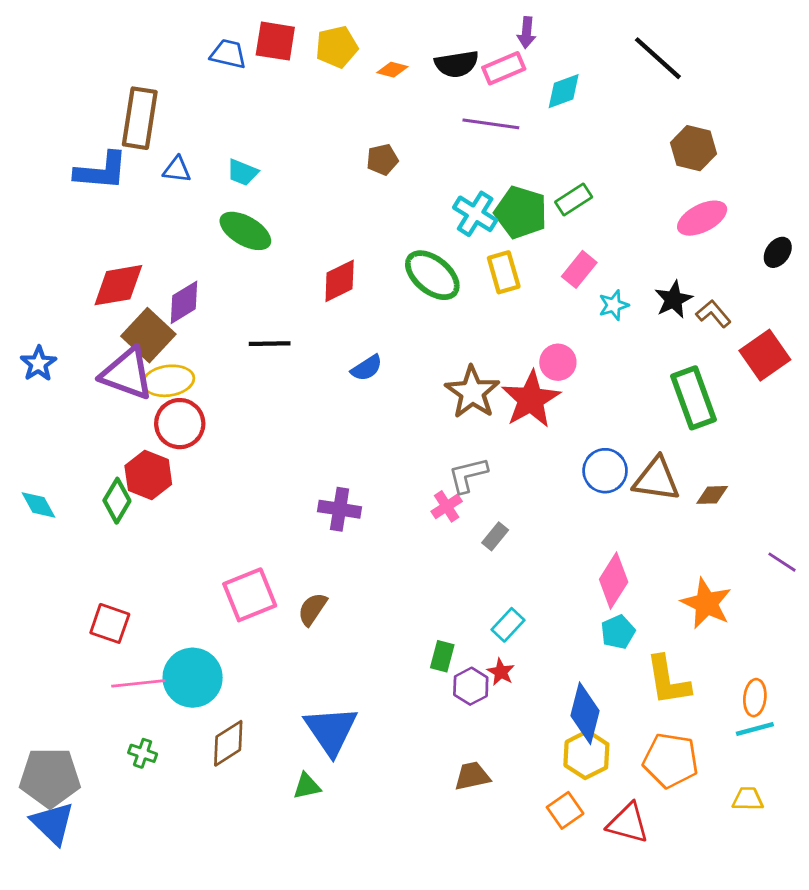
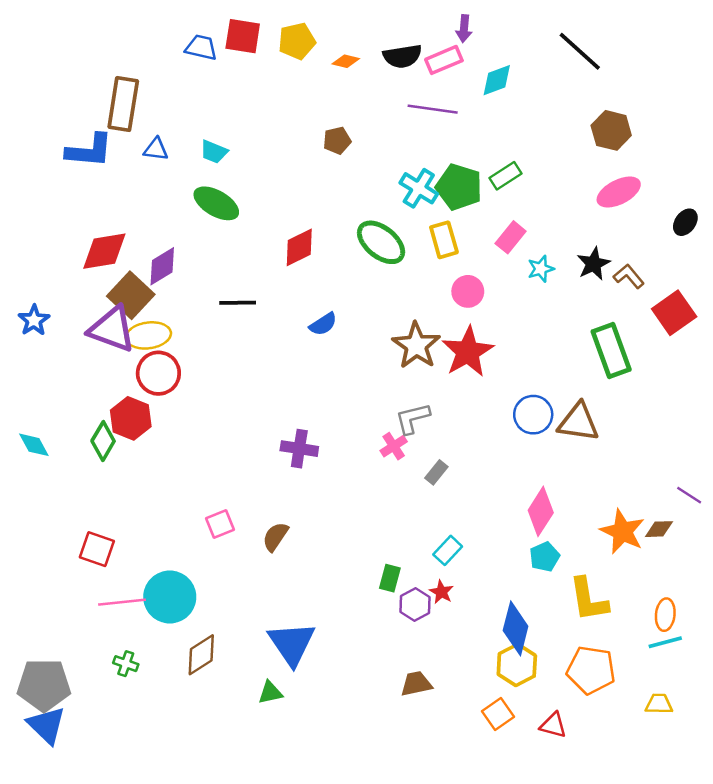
pink circle: (558, 362) -> (468, 291), moved
brown diamond: (712, 495) -> (659, 529), moved
pink square: (250, 595) -> (220, 524), size x0.6
red triangle: (628, 823) -> (553, 725), size x0.7

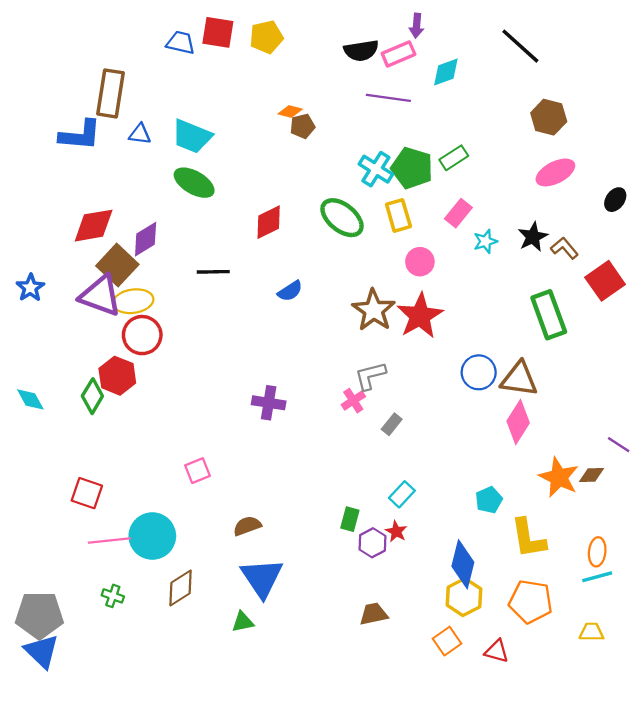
orange diamond: (346, 61) -> (290, 112), moved
cyan trapezoid: (214, 152) -> (192, 136), size x1.6
pink diamond: (541, 511) -> (518, 422), moved
brown semicircle: (275, 537) -> (247, 526), moved, turned 36

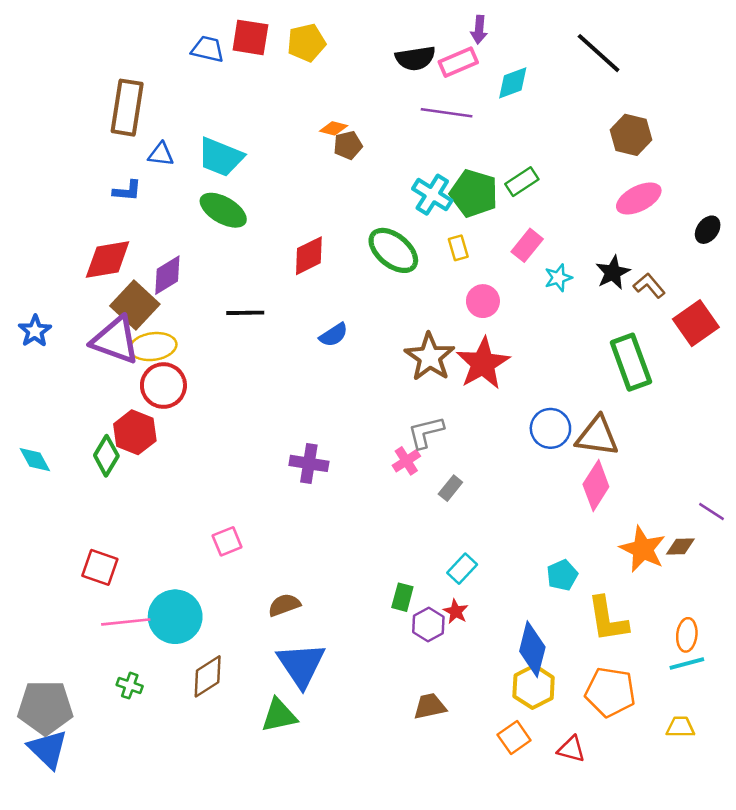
blue L-shape: (80, 135) -> (127, 191), moved, size x0.6
yellow rectangle: (398, 215) -> (458, 248), size x0.7
green triangle: (243, 622) -> (279, 715), size x1.4

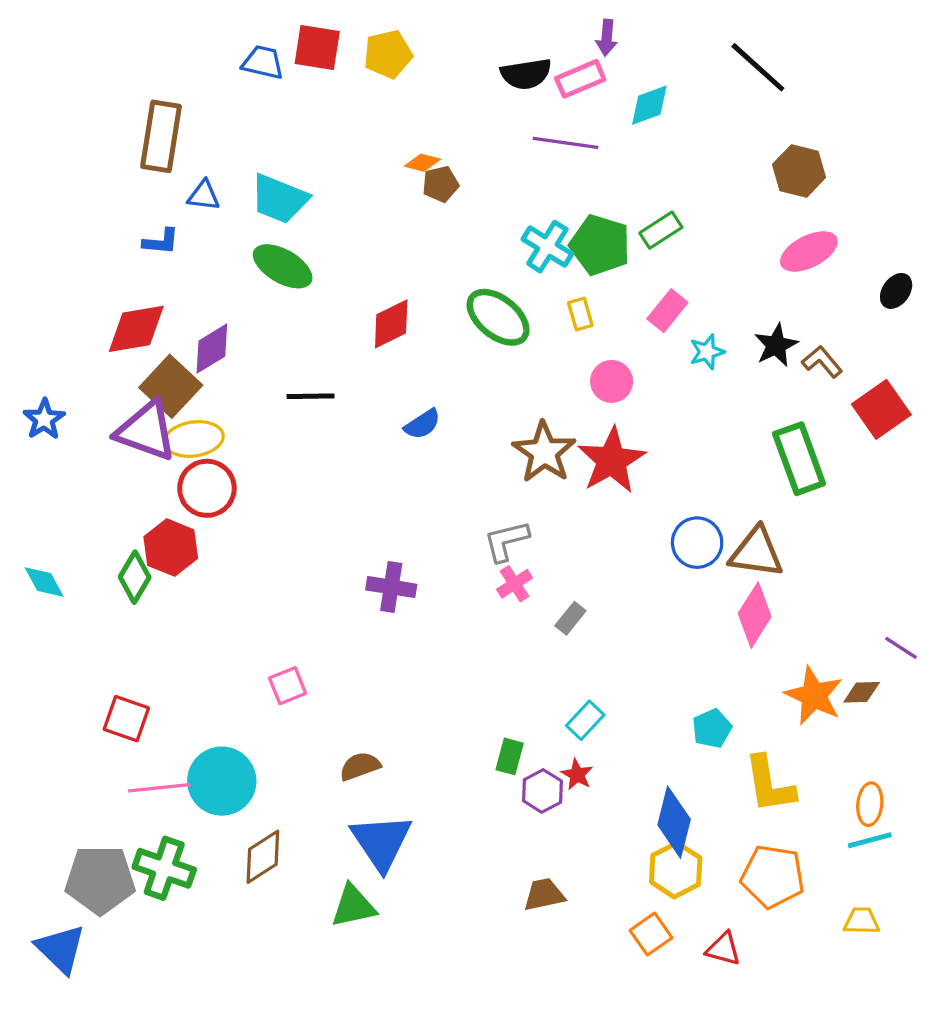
gray L-shape: (426, 432) -> (506, 541), moved
green cross: (130, 686) -> (164, 868), size x1.8
gray pentagon: (45, 708) -> (100, 880), moved

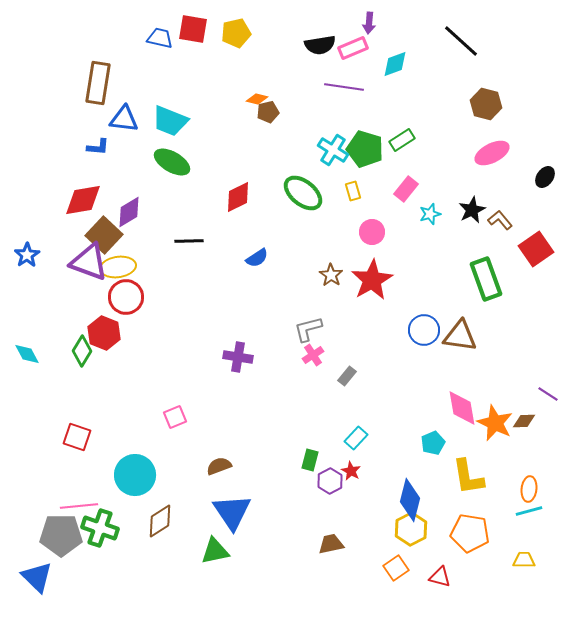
blue triangle: (204, 196) -> (124, 119), size x1.4
brown star: (544, 452) -> (331, 275), size x0.6
pink diamond: (755, 615) -> (462, 408), moved, turned -42
pink line: (159, 788) -> (79, 506), moved

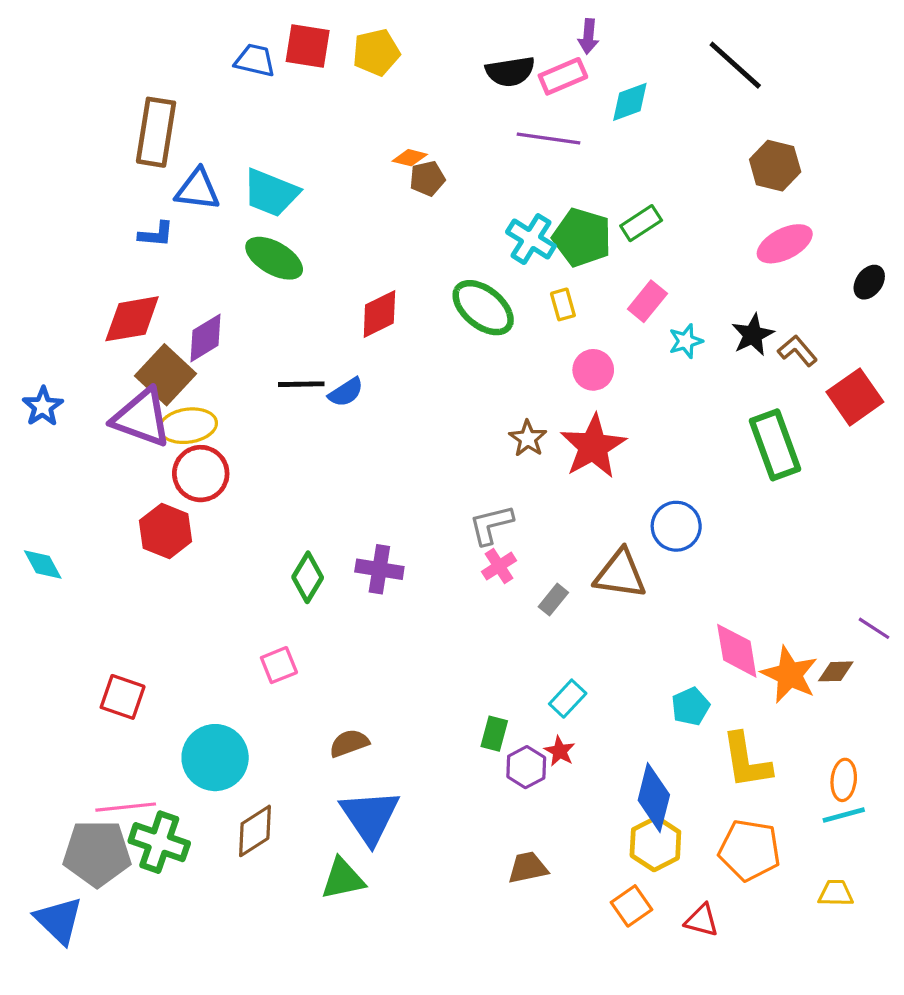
blue semicircle: (257, 258) -> (346, 392), moved
brown triangle: (460, 336) -> (620, 574), moved
green diamond: (82, 351) -> (308, 577), moved

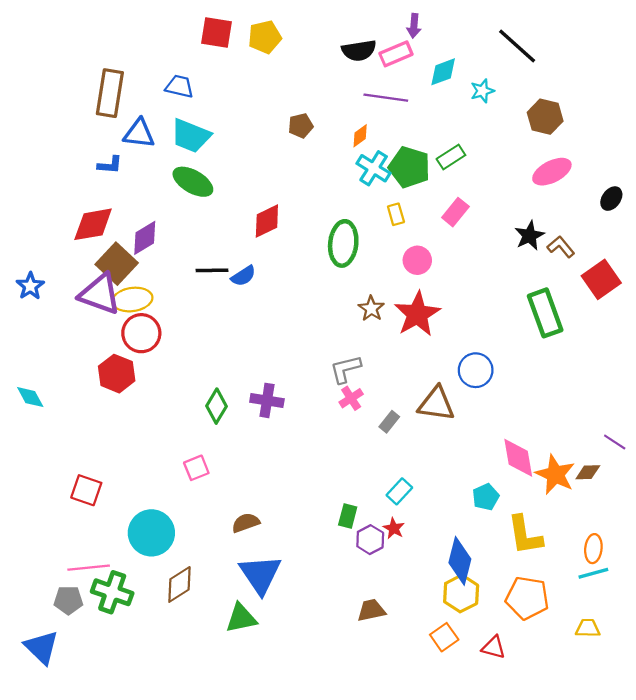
blue trapezoid: (255, 60) -> (179, 86), moved
orange diamond: (410, 158) -> (360, 136), moved, turned -50
green ellipse: (483, 308) -> (343, 243), moved, turned 57
cyan star: (686, 341) -> (482, 91), moved
gray pentagon: (97, 853) -> (68, 600), size x0.6

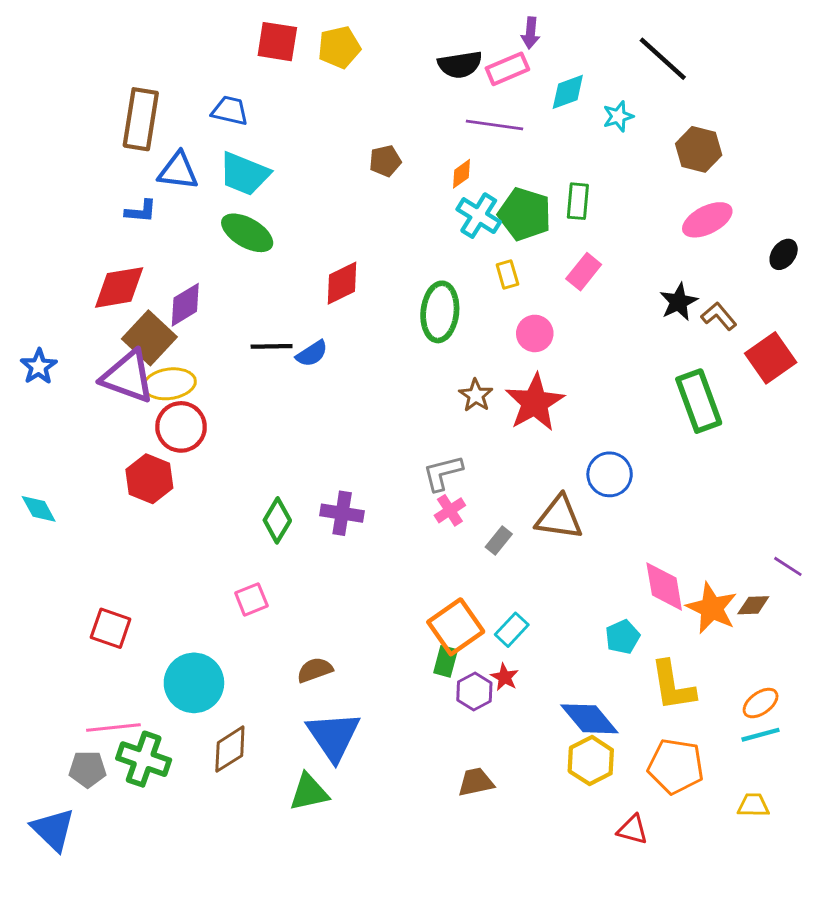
green rectangle: (451, 157) -> (578, 201), turned -52
orange ellipse: (593, 549) -> (761, 703), turned 48
blue diamond: (460, 561) -> (589, 719), turned -54
orange square: (444, 637) -> (456, 627), moved, size x1.5

